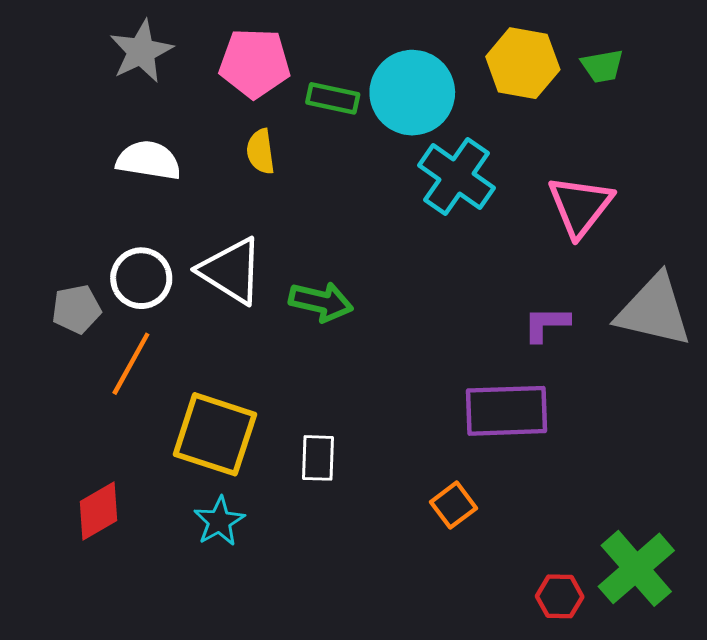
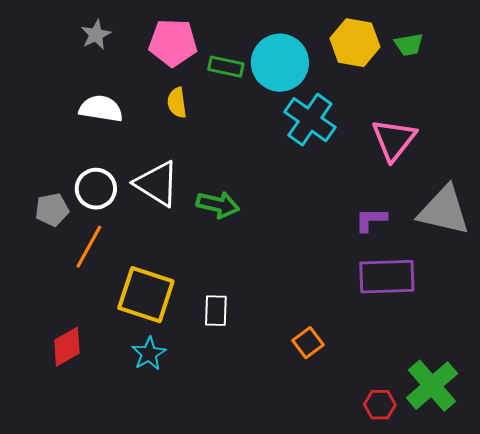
gray star: (141, 51) -> (96, 35), size x0.7
purple rectangle: (507, 411) -> (387, 277), moved

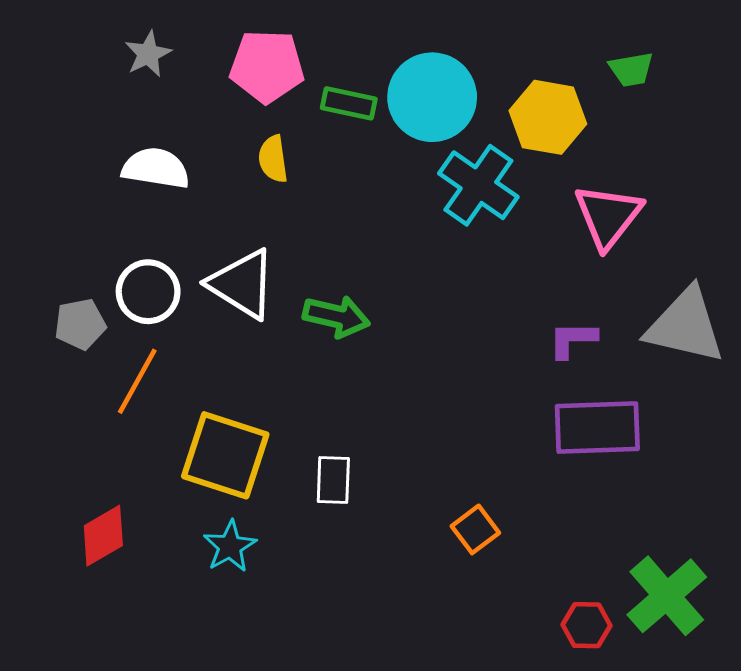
yellow hexagon: (355, 43) -> (548, 117), moved

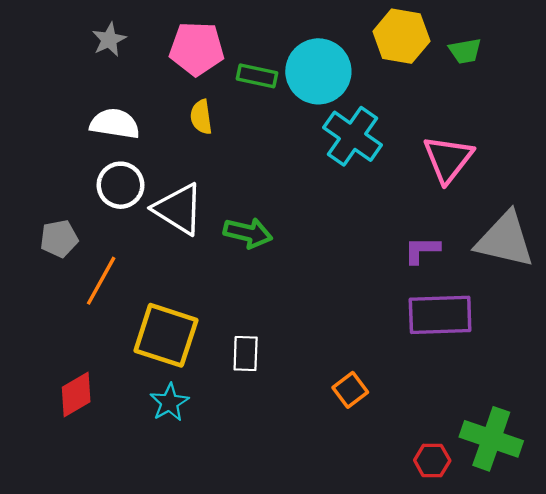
yellow hexagon: (548, 117) -> (401, 36), moved
white circle: (148, 292) -> (120, 185), moved
green cross: (667, 596) -> (491, 439), turned -30

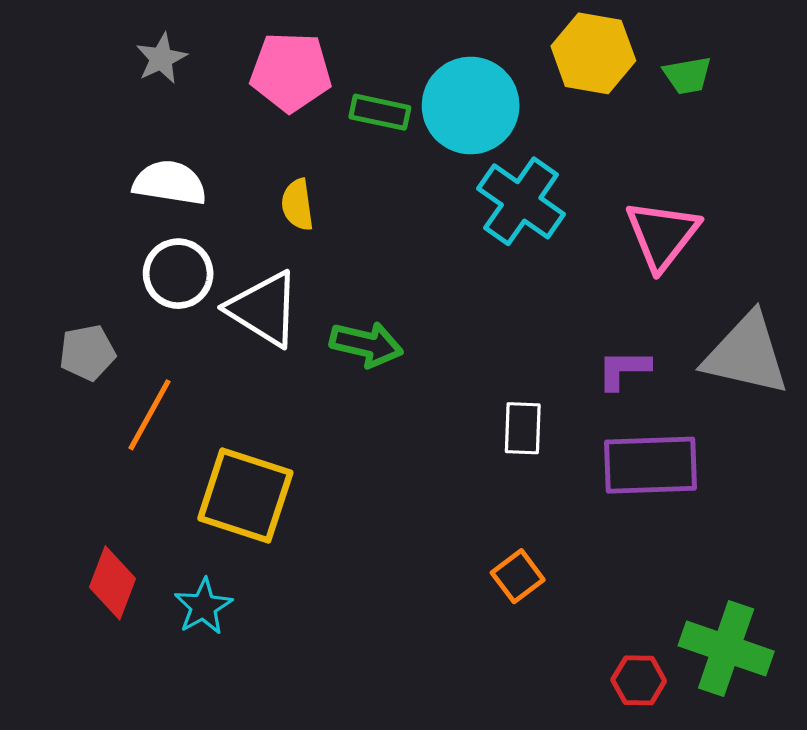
yellow semicircle: (201, 117) -> (297, 205), moved
white rectangle: (246, 354) -> (523, 428), moved
red diamond: (76, 394) -> (113, 583), turned -39
cyan star: (169, 402) -> (203, 606), moved

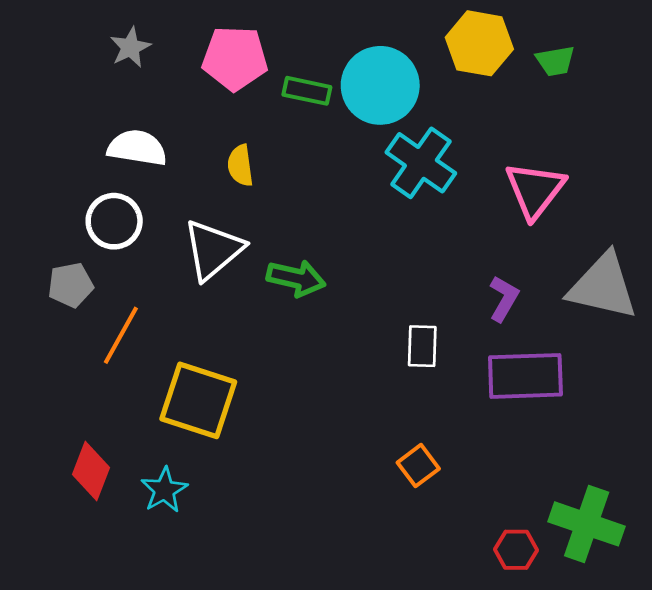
white circle: (178, 274) -> (114, 221), moved
white triangle: (264, 309) -> (213, 250), turned 48
purple L-shape: (624, 369) -> (504, 299), turned 120

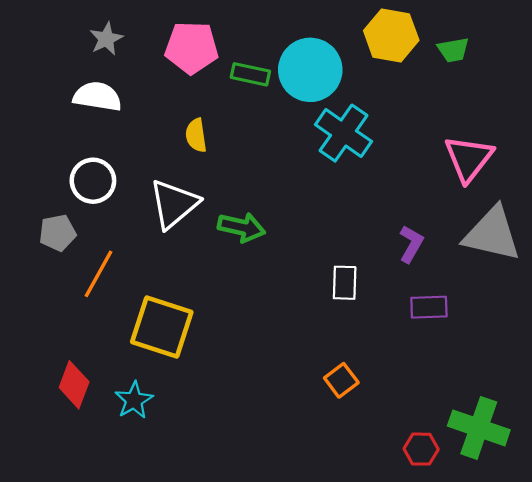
white semicircle: (137, 148) -> (97, 96), moved
pink triangle: (535, 190) -> (469, 159), moved
purple rectangle: (525, 376) -> (429, 307), size x0.6

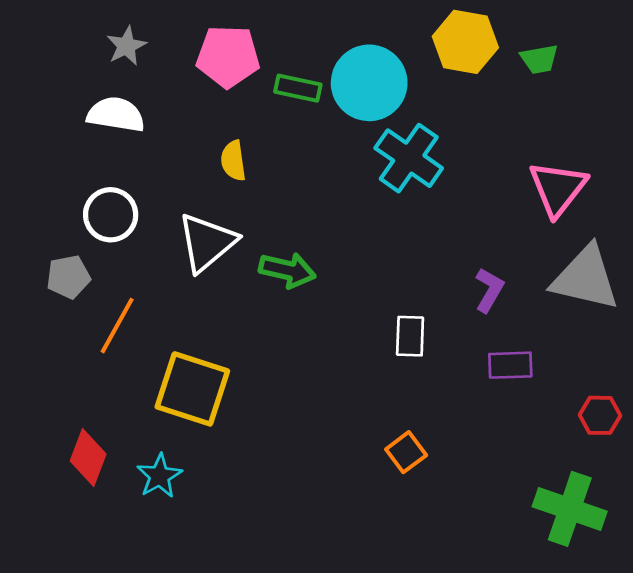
red hexagon: (421, 449) -> (600, 415), moved

